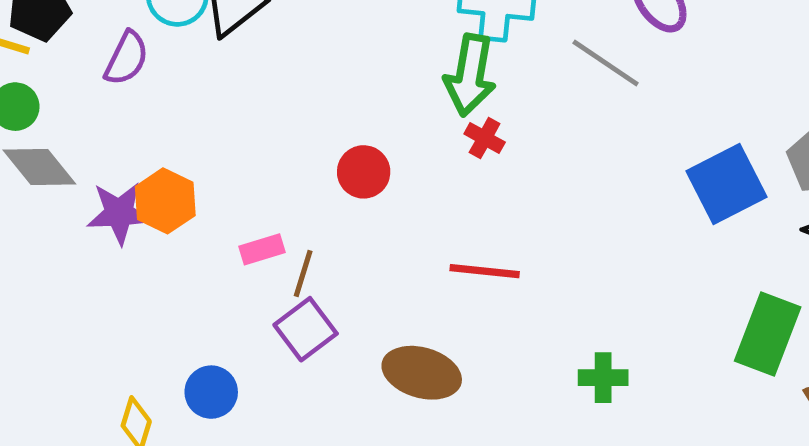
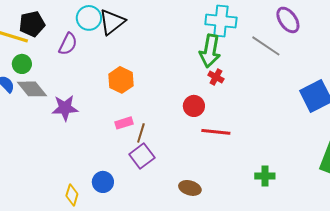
red circle: (364, 172) -> (194, 106), moved
orange hexagon: (165, 201) -> (121, 80), moved
brown ellipse: (422, 373) -> (190, 188), moved, size x0.7

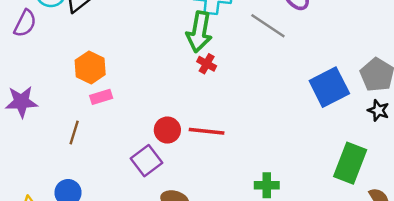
red circle: (194, 106) -> (167, 130), moved
pink rectangle: (124, 123) -> (101, 97), moved
brown line: (141, 133) -> (74, 132), moved
purple square: (142, 156) -> (147, 161), moved

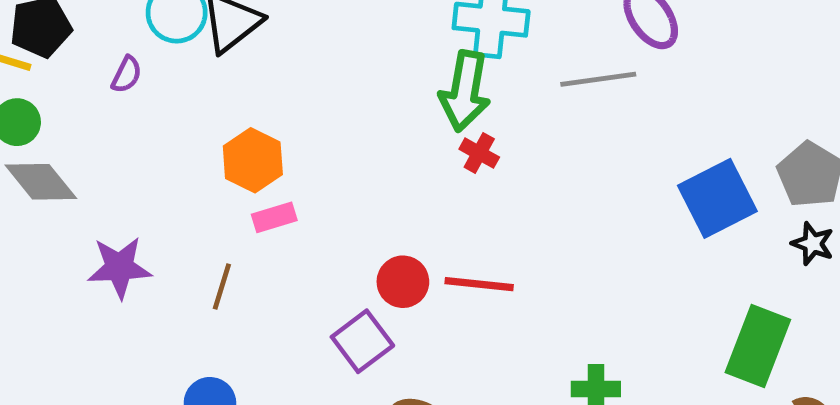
purple semicircle: (25, 23) -> (127, 74), size x0.7
gray line: (268, 26) -> (598, 79), turned -42
purple star: (21, 102) -> (119, 267), moved

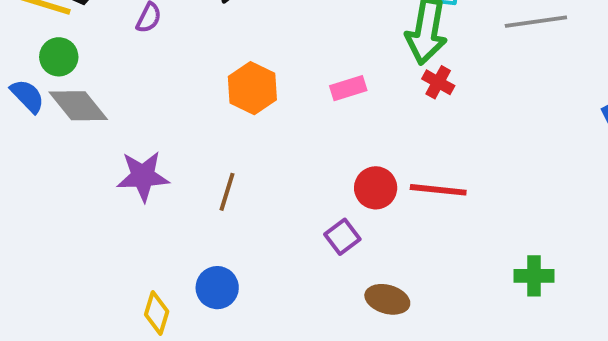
pink rectangle: (274, 217) -> (348, 88), moved
purple square: (362, 341) -> (342, 237), size x0.7

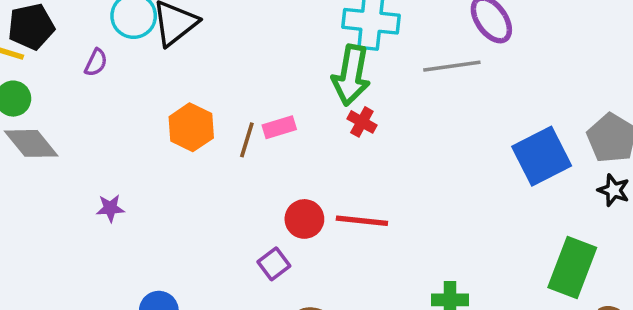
purple star: (143, 176) -> (110, 208), moved, size x0.6
brown line: (227, 192) -> (247, 140), moved

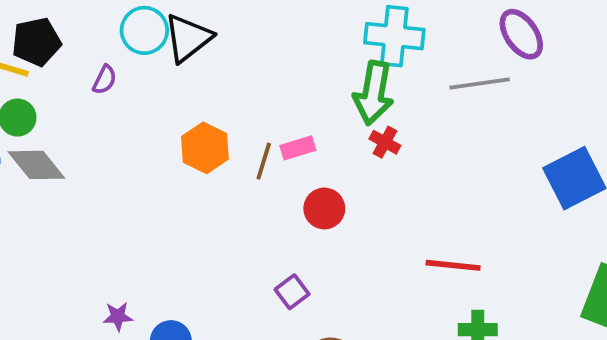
purple star: (110, 208) -> (118, 316), moved
red circle: (304, 219) -> (324, 208), moved
red line: (362, 221) -> (453, 265), moved

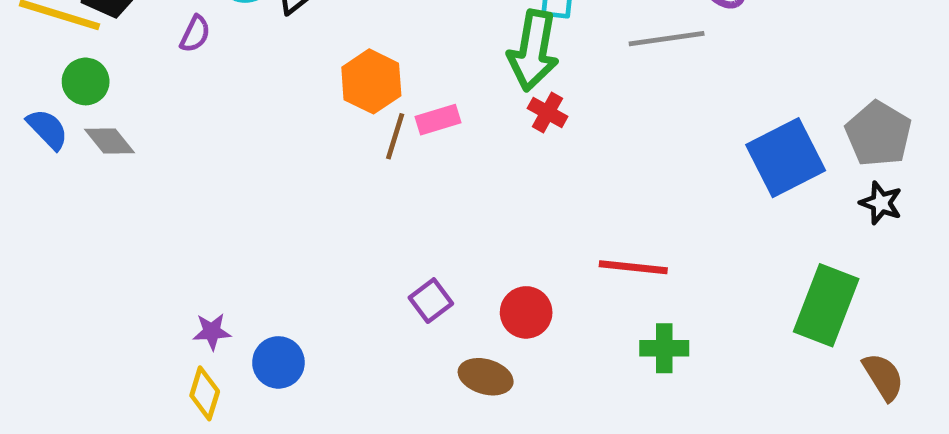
orange hexagon: (205, 148) -> (371, 81), moved
gray diamond: (36, 165) -> (109, 141), size x0.7
red circle: (324, 208) -> (526, 312), moved

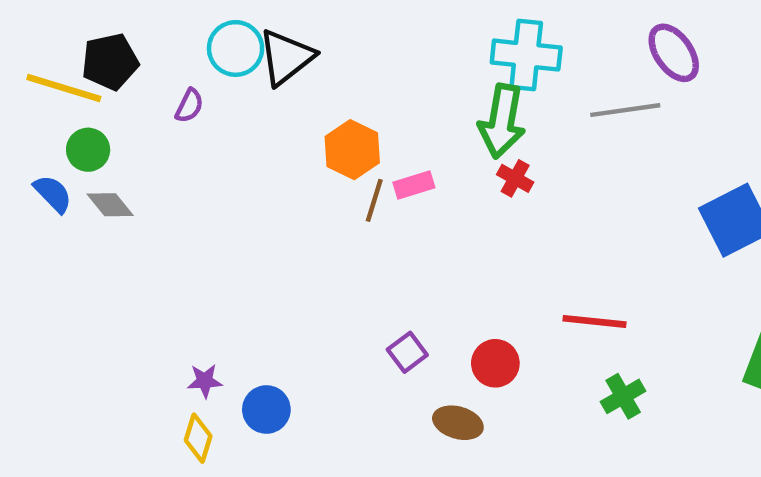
green cross: (664, 348) -> (623, 396), turned -30

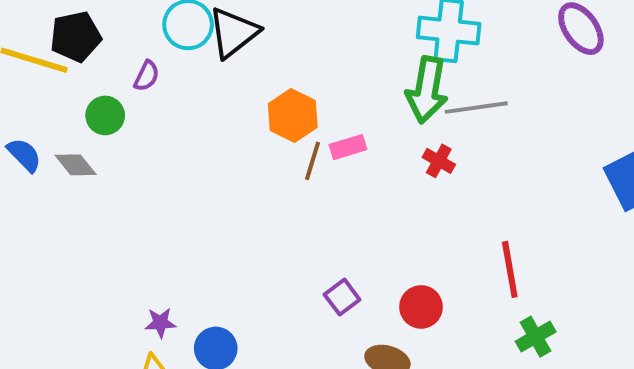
gray line: (625, 110) -> (476, 108), moved
green circle: (88, 150) -> (105, 115), moved
red cross: (515, 178) -> (439, 161), moved
red line: (594, 321) -> (510, 269), turned 74

